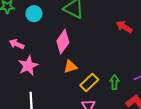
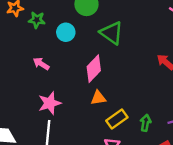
pink star: (28, 66) -> (50, 103), moved

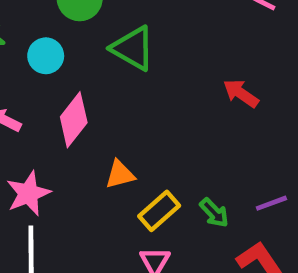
pink diamond: (94, 69) -> (74, 120), moved
green arrow: (145, 123) -> (214, 213), turned 133

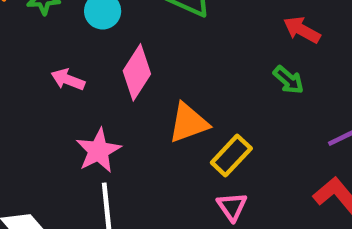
orange triangle: (120, 174) -> (188, 123), size x1.4
green arrow: (214, 213) -> (288, 80), moved

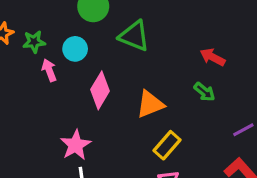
pink arrow: (68, 80) -> (49, 70), moved, turned 50
orange triangle: (188, 123) -> (150, 104), moved

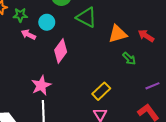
red arrow: (212, 57) -> (146, 36), moved
pink arrow: (49, 70) -> (28, 35), turned -48
orange triangle: (150, 104) -> (118, 34), moved

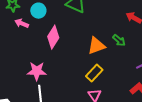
orange triangle: (118, 34) -> (96, 46), moved
pink star: (41, 85) -> (37, 71), turned 30

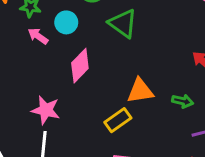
green arrow: (119, 40) -> (183, 101), moved, turned -40
yellow rectangle: (94, 73) -> (118, 120), moved

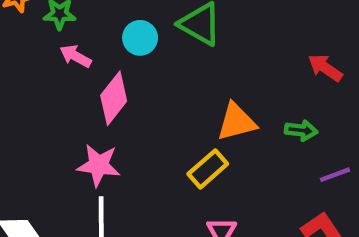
cyan circle: (66, 22) -> (140, 38), moved
pink diamond: (80, 66) -> (114, 98), moved

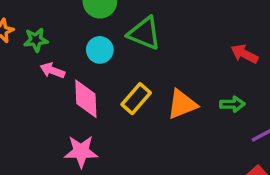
pink diamond: (114, 98) -> (86, 99), turned -33
yellow rectangle: (208, 169) -> (136, 99), moved

